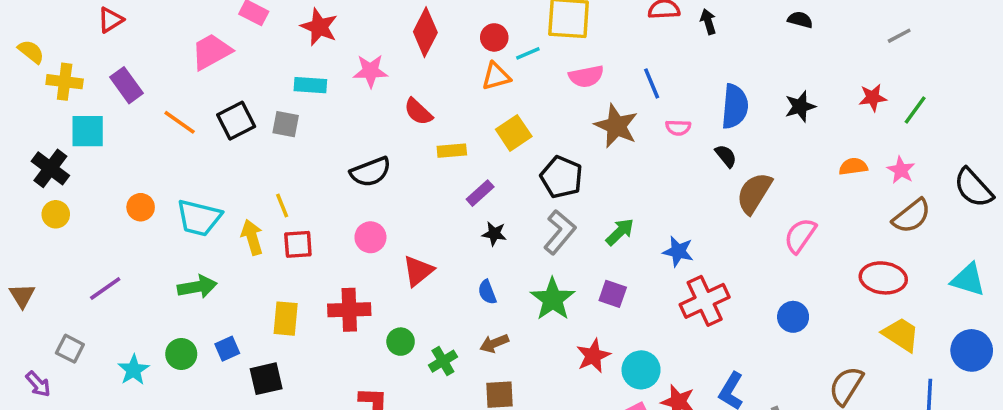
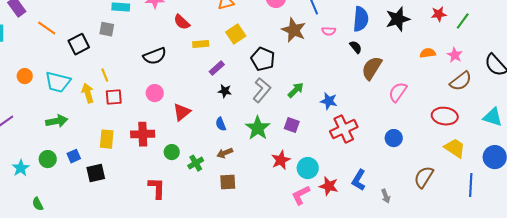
black star: (800, 106) -> (398, 19), size x1.4
black square: (236, 121) -> (79, 44), moved

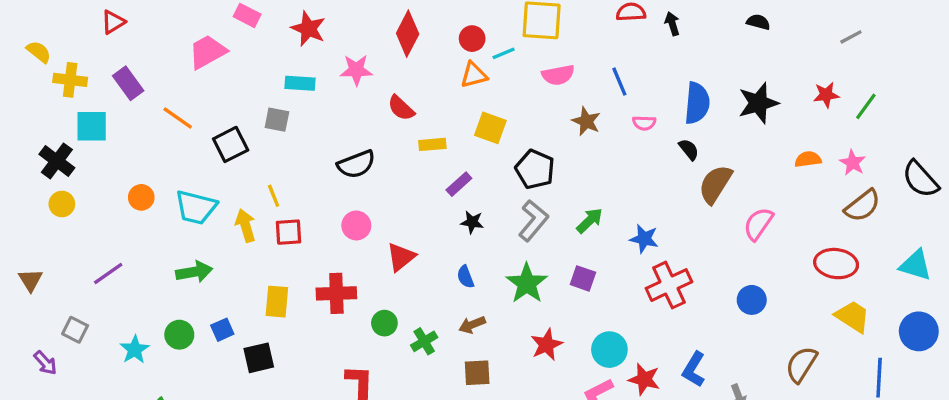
brown star: (294, 30) -> (586, 121), size x0.7
yellow square: (236, 34) -> (490, 128), turned -36
red star: (281, 160) -> (547, 345), moved

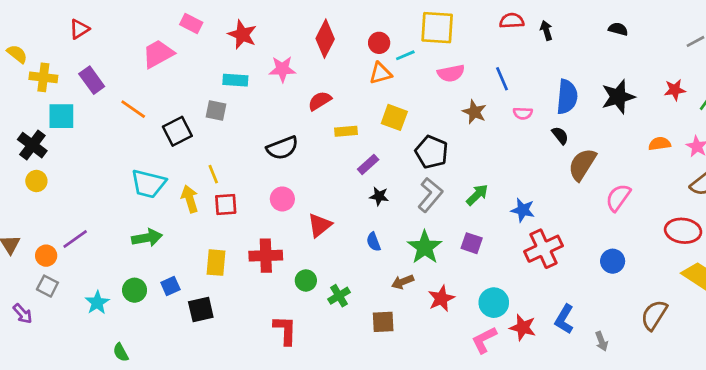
red semicircle: (401, 108) -> (320, 101), turned 105
orange circle: (141, 197) -> (46, 256), moved
brown arrow: (472, 325) -> (403, 282), moved

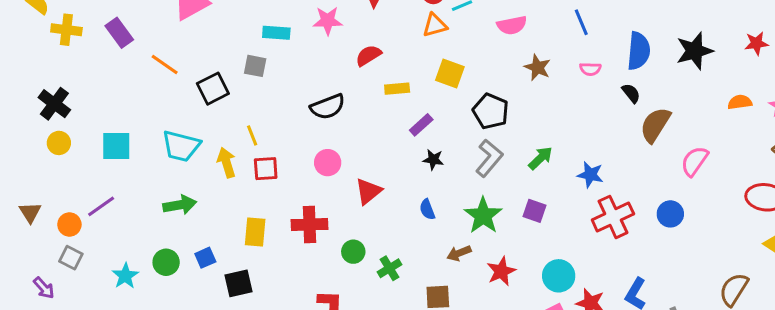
blue line: (502, 79) -> (581, 22), moved
cyan square: (61, 116) -> (116, 146), moved
blue circle: (613, 261) -> (670, 214), moved

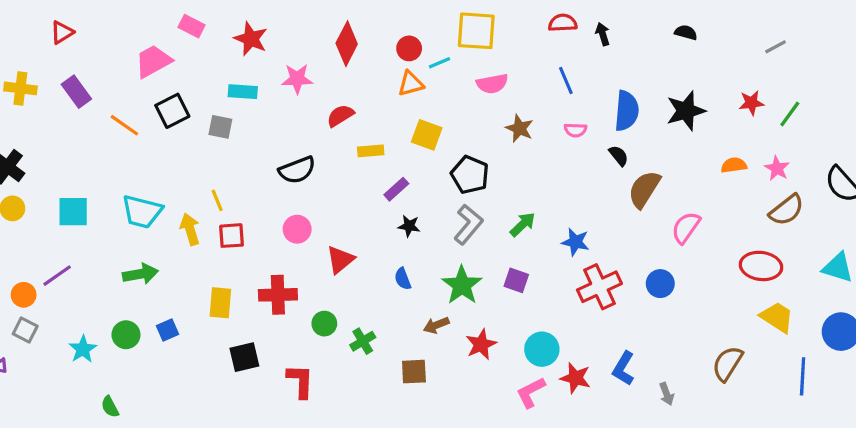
black square: (213, 89) -> (172, 111), moved
black square: (239, 283) -> (244, 357), moved

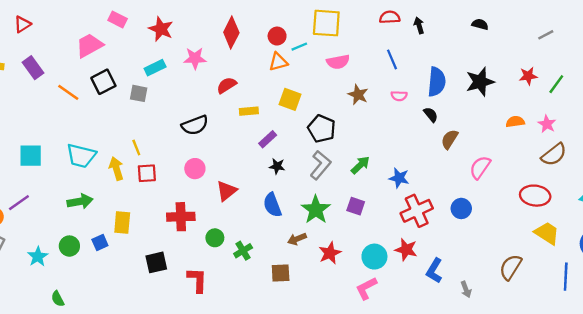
cyan rectangle: (243, 92) -> (155, 68), turned -30
brown semicircle: (644, 189) -> (450, 139), size x0.7
blue semicircle: (403, 279) -> (272, 205), size x1.5
yellow rectangle: (220, 303) -> (122, 223), moved
red star: (575, 378) -> (406, 250), moved

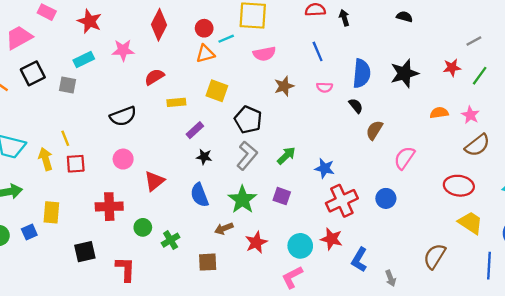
gray line: (546, 35) -> (474, 41), moved
brown star: (358, 95) -> (284, 86), turned 30

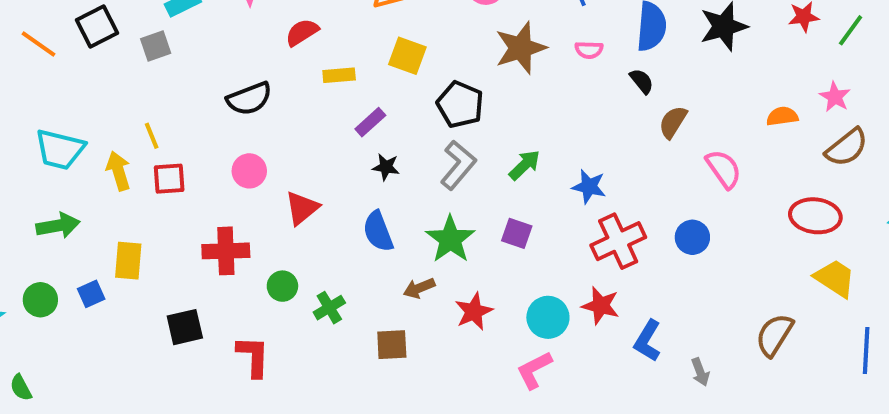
gray square: (68, 85) -> (156, 46), turned -30
brown star: (284, 86) -> (521, 48), size x1.5
orange semicircle: (439, 113) -> (782, 116), moved
pink semicircle: (404, 158) -> (724, 169), turned 110

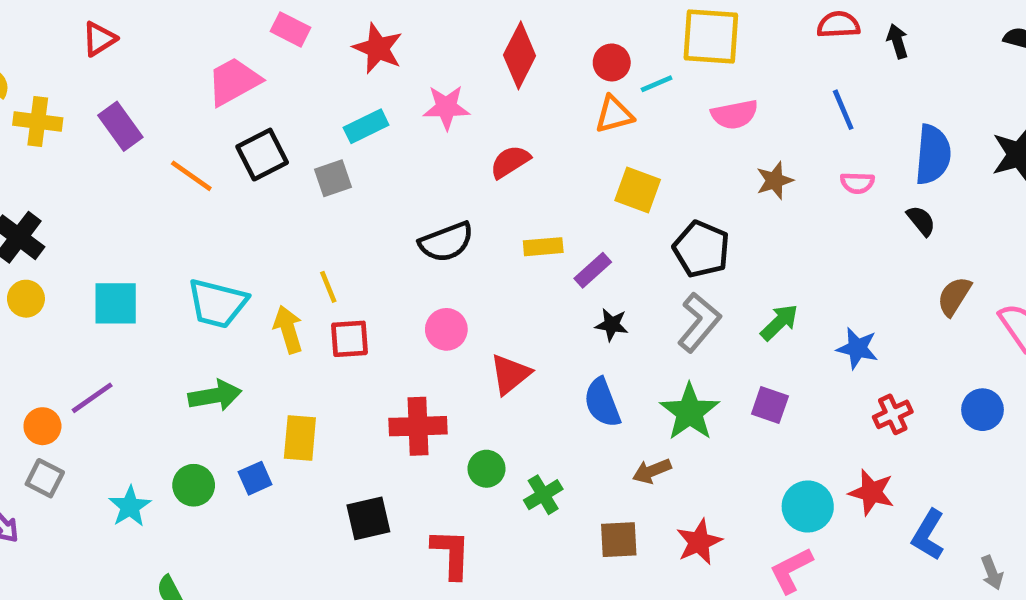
brown star: (521, 48) -> (775, 181), size x0.6
yellow rectangle: (339, 75) -> (543, 247), moved
brown semicircle: (673, 122) -> (954, 296), moved
red cross: (618, 241) -> (893, 414), size x0.6
red star: (474, 311) -> (699, 542), moved

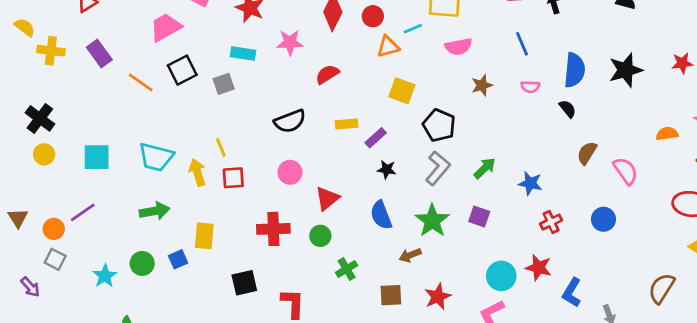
red circle: (612, 62) -> (373, 16), moved
cyan rectangle: (366, 126) -> (243, 53), turned 35
green circle: (486, 469) -> (320, 236), moved

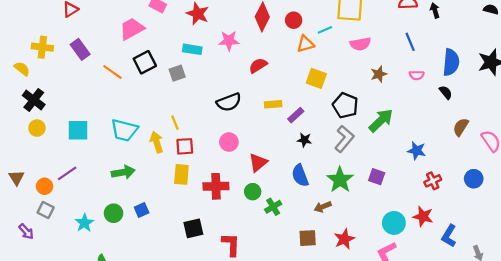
yellow semicircle: (25, 27) -> (22, 69), moved
green arrow: (485, 168) -> (381, 120), moved, size x1.4
yellow rectangle: (204, 236) -> (181, 174), moved
green cross: (347, 269) -> (273, 207), moved

